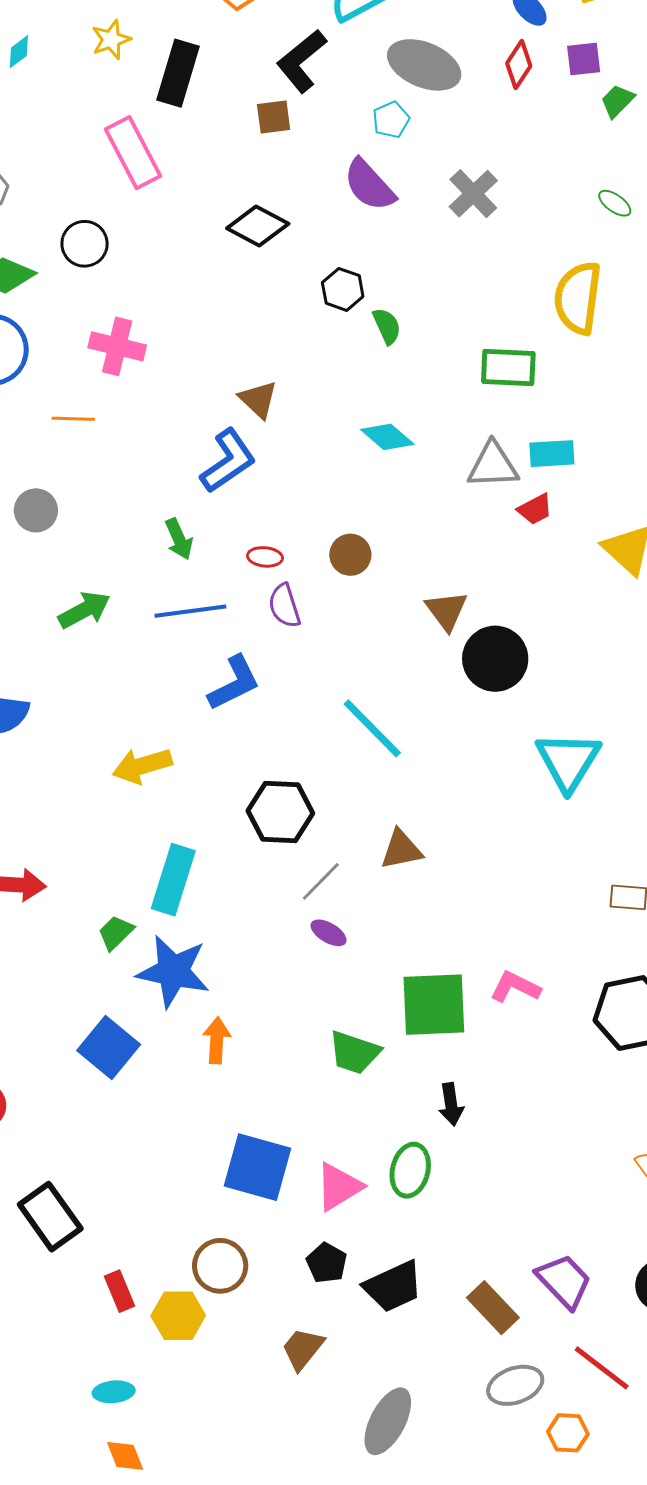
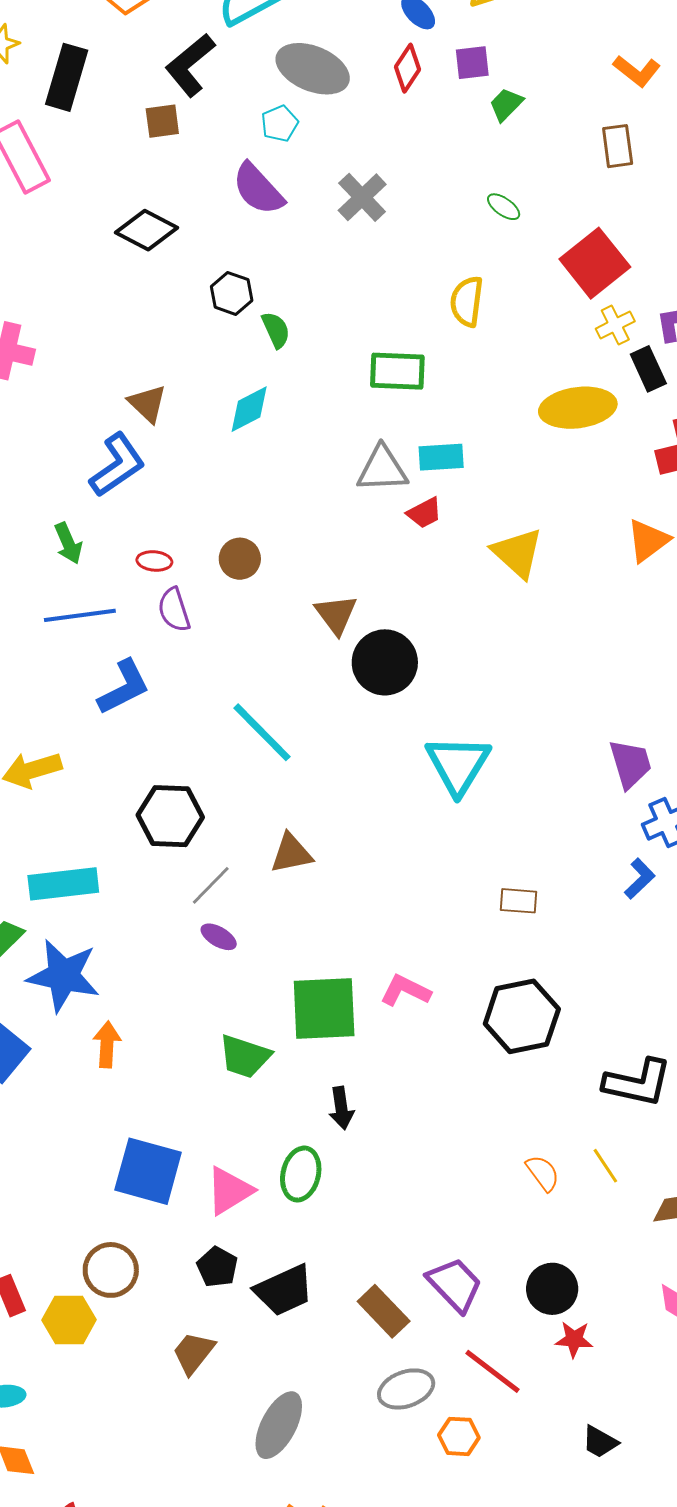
yellow semicircle: (578, 298) -> (467, 301), size x0.7
cyan diamond: (387, 437) -> (249, 409), moved, turned -68
cyan rectangle: (173, 880) -> (63, 884), turned 66

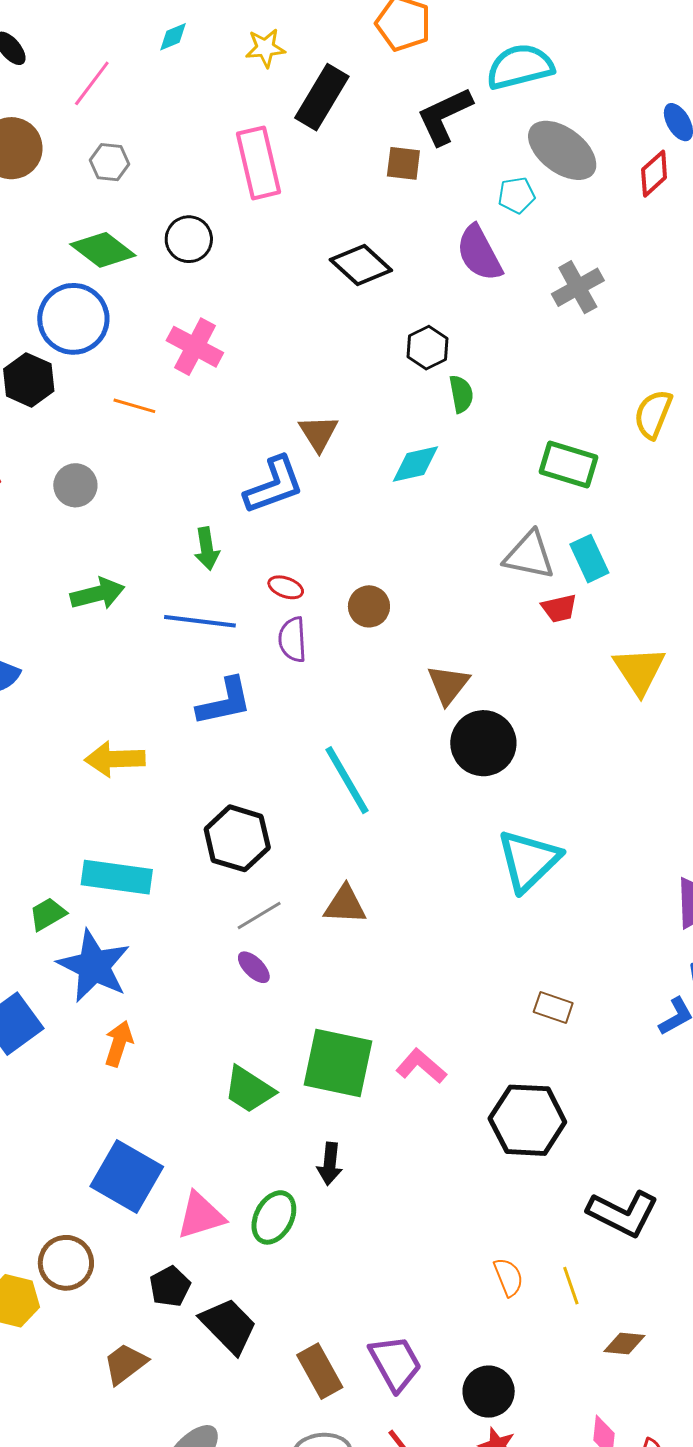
cyan rectangle: (441, 457) -> (589, 559), turned 54
black trapezoid: (284, 1290) -> (229, 1326), turned -124

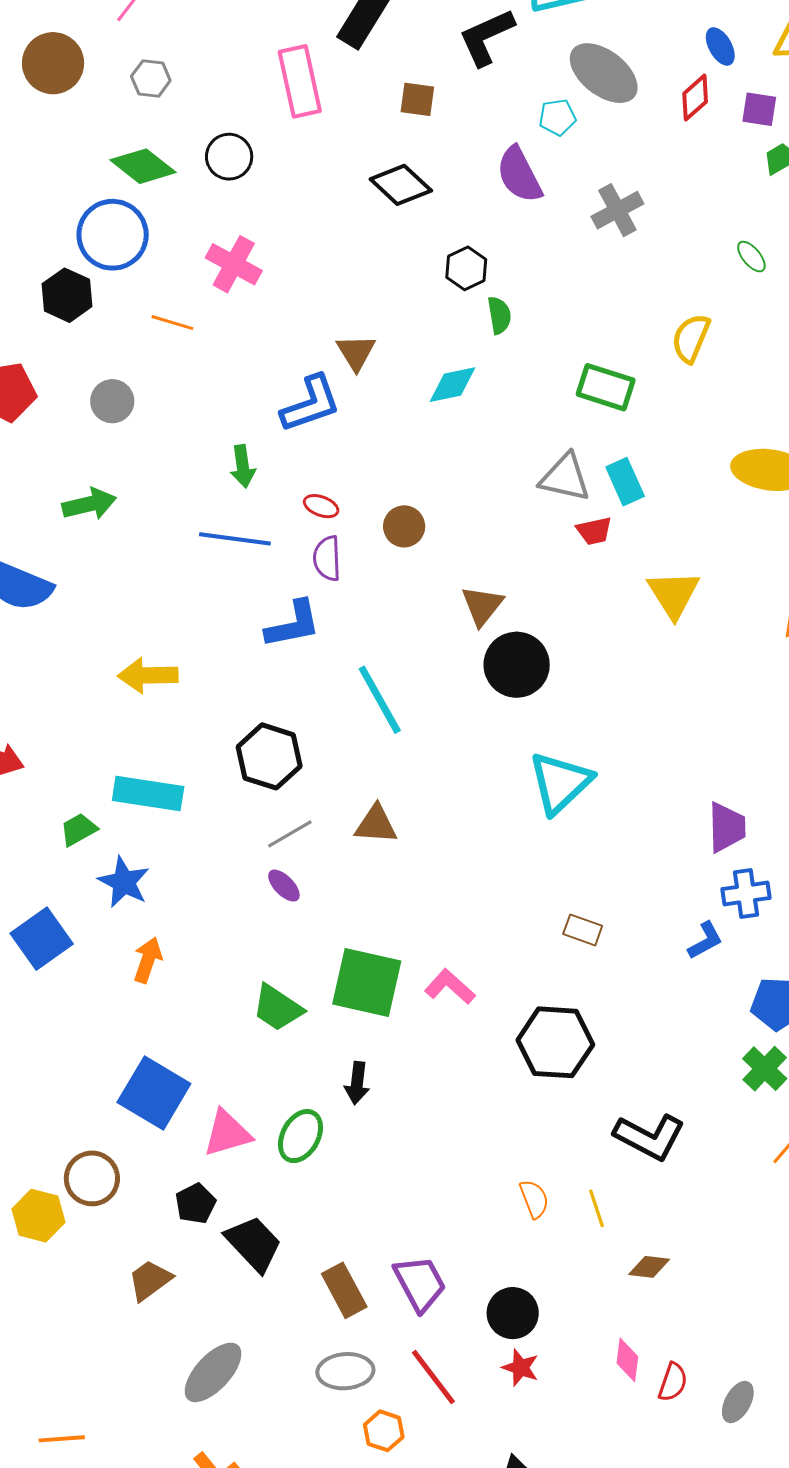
brown square: (403, 163) -> (417, 99), moved
green arrow: (98, 594) -> (89, 504), moved
blue L-shape: (224, 702) -> (293, 624), moved
blue star: (94, 966) -> (124, 882), size x0.7

